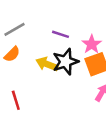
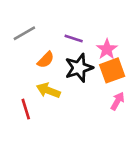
orange semicircle: (12, 54) -> (46, 60), moved
yellow arrow: (47, 64) -> (48, 90), moved

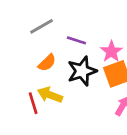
gray line: (24, 33) -> (42, 26), moved
red line: (26, 109) -> (33, 103), moved

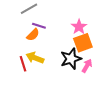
purple line: (76, 40) -> (39, 26), moved
black star: (82, 71) -> (71, 59), moved

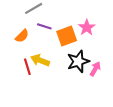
orange semicircle: (33, 35) -> (22, 36), moved
orange square: (83, 43) -> (67, 36), moved

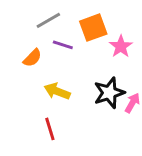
orange square: (67, 36) -> (93, 28), moved
red line: (27, 67) -> (50, 129), moved

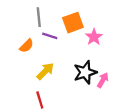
gray line: (48, 20) -> (39, 17), turned -66
yellow arrow: (57, 91) -> (45, 71), turned 114

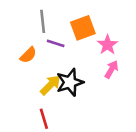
black star: (85, 72) -> (70, 82), moved
pink arrow: (103, 80) -> (111, 69), moved

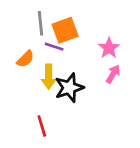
orange square: (83, 28) -> (65, 30), moved
yellow arrow: (50, 85) -> (49, 77), moved, turned 135

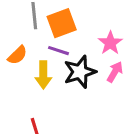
purple line: (54, 47) -> (59, 51), moved
black star: (69, 88) -> (80, 72), moved

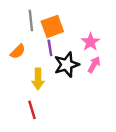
purple line: (59, 51) -> (50, 48), turned 63
yellow arrow: (43, 75) -> (38, 79), moved

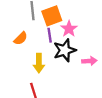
pink star: (90, 42) -> (69, 29), moved
pink arrow: (94, 65) -> (89, 61), moved, turned 56

